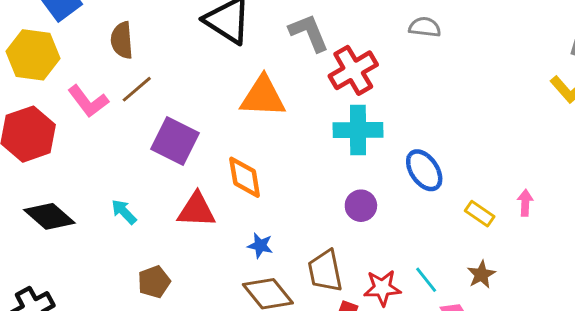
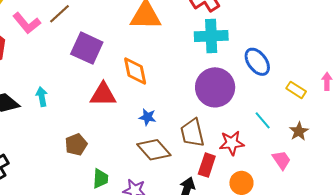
purple circle: (361, 206) -> (215, 87), size x1.8
cyan arrow: (124, 212) -> (42, 97), moved, turned 36
cyan line: (426, 280) -> (263, 120), moved

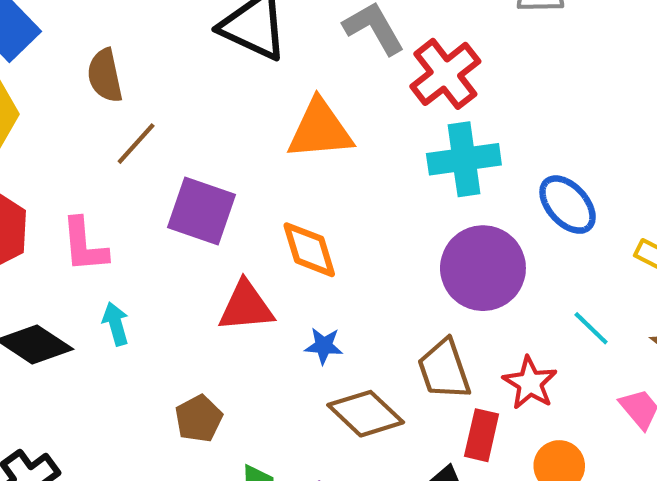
pink L-shape: (27, 23) -> (84, 245), moved, turned 40
blue star: (147, 117) -> (324, 346), moved
red star: (232, 143) -> (530, 383), turned -30

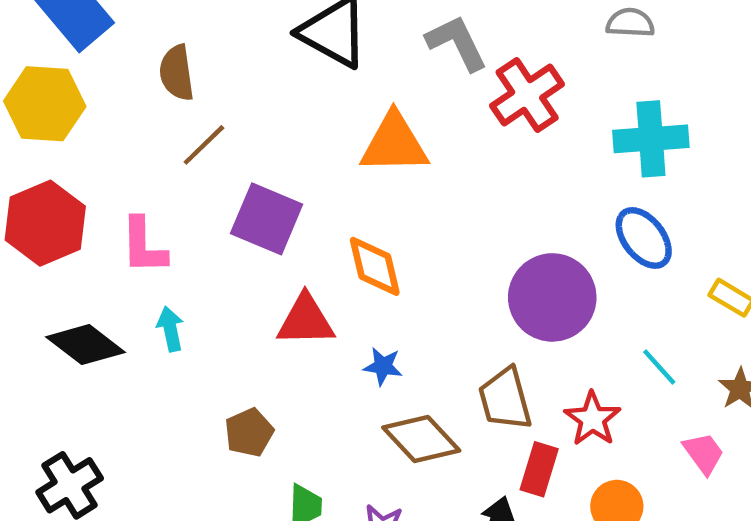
cyan cross: (464, 159) -> (651, 139), moved

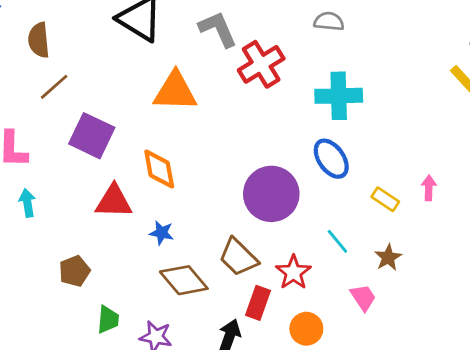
brown trapezoid: (505, 399) -> (238, 257), turned -33

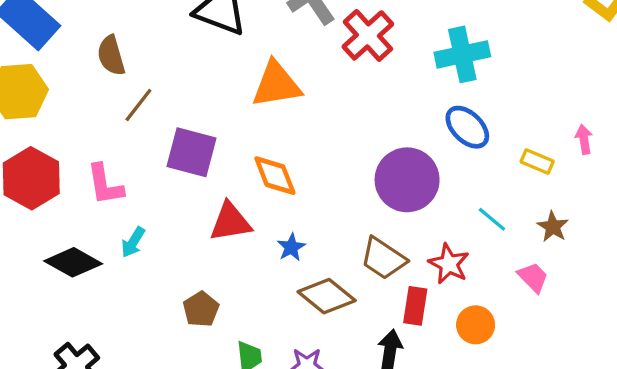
cyan arrow: (27, 203) -> (133, 242), turned -128
blue star: (162, 233) -> (291, 247), turned -30

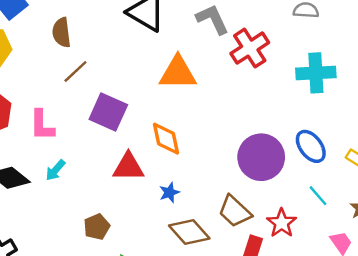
blue ellipse: (467, 127) -> (311, 146), moved

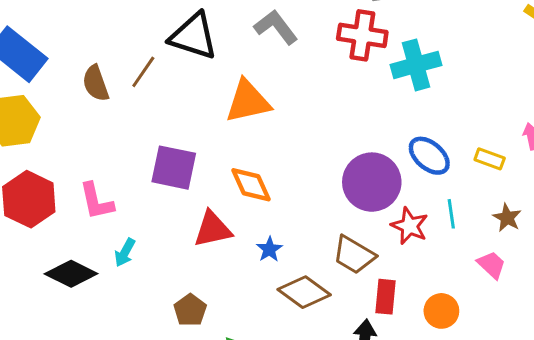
red cross: (250, 48) -> (362, 35), moved, turned -36
brown line: (75, 72) -> (143, 72), moved
cyan line: (318, 196) -> (451, 214), turned 45
red star: (282, 223) -> (410, 226), moved

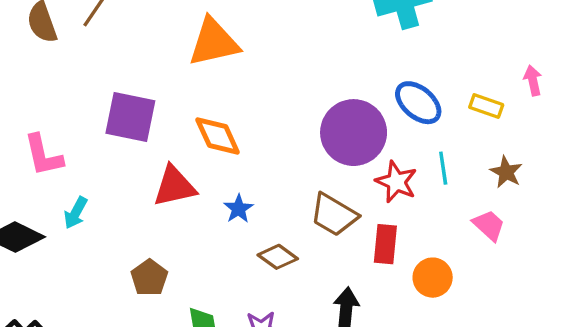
brown diamond: (304, 292) -> (278, 257), size x0.7
red rectangle: (385, 297) -> (385, 244), moved

